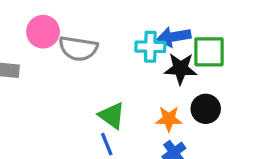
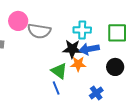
blue arrow: (174, 37) -> (89, 49), moved
black star: (181, 69) -> (72, 49), moved
orange star: (169, 119) -> (78, 64), moved

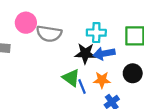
orange star: (78, 64) -> (102, 80), moved
blue line: (56, 88) -> (82, 87), moved

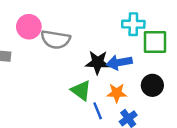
cyan cross: (96, 33) -> (133, 24), moved
blue line: (82, 87) -> (98, 111), moved

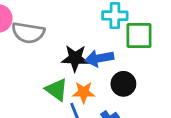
black circle: (152, 85) -> (123, 84), moved
orange star: (117, 93) -> (84, 92), moved

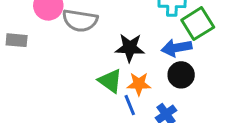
green square: (139, 35) -> (198, 24), turned -32
blue arrow: (99, 58) -> (177, 48), moved

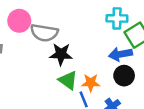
black star: (130, 48) -> (61, 54), moved

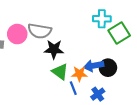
pink circle: (19, 21) -> (17, 34), moved
blue arrow: (120, 54) -> (94, 66), moved

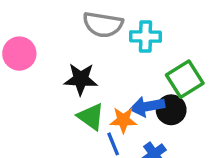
cyan cross: (102, 19) -> (146, 36), moved
gray semicircle: (40, 31) -> (103, 25), moved
green square: (119, 33) -> (185, 79), moved

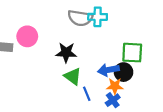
cyan cross: (146, 36) -> (98, 17), moved
green square: (185, 79) -> (132, 53), turned 35
orange star: (123, 120) -> (115, 86), moved

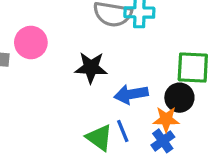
blue arrow: (108, 70) -> (131, 94), moved
green triangle: (73, 76) -> (99, 138), moved

